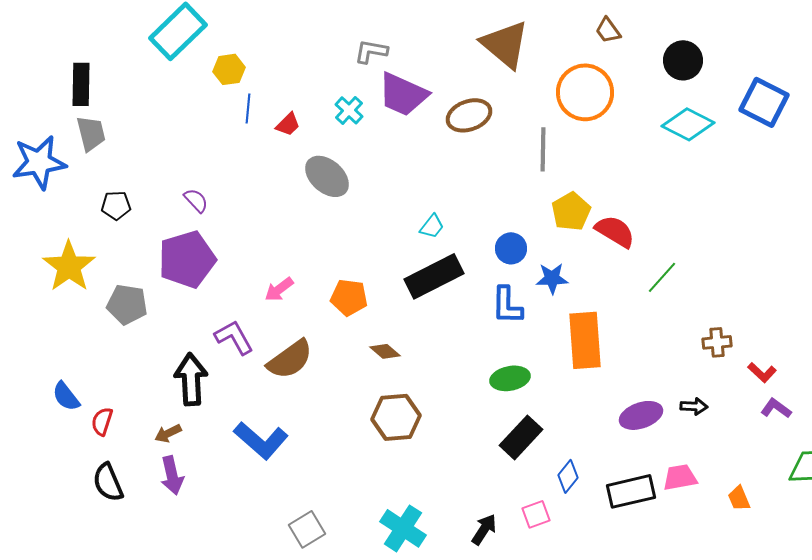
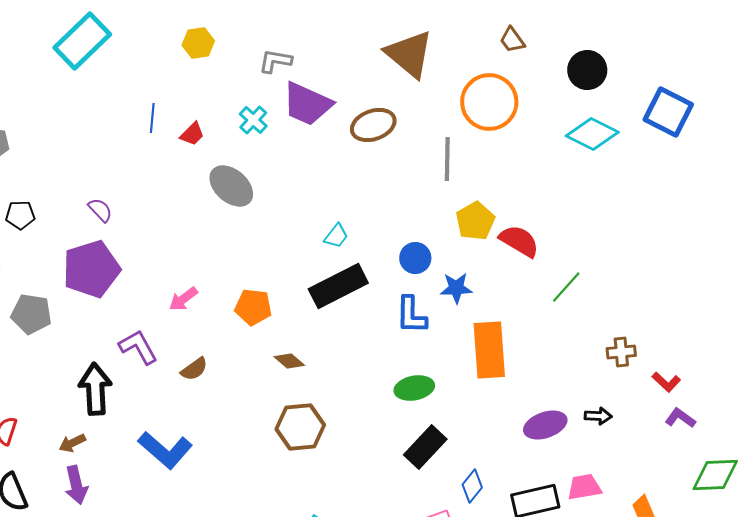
yellow hexagon: (229, 69) -> (198, 43), moved
brown semicircle: (290, 359) -> (194, 369), size x0.6

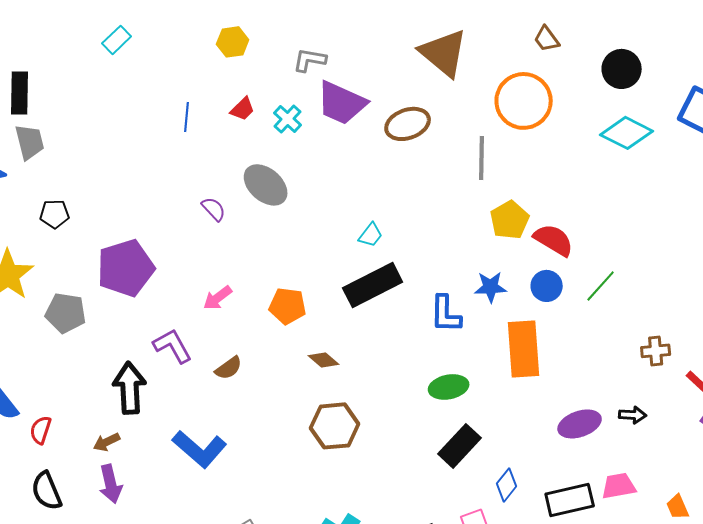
cyan rectangle: (82, 41) -> (117, 40), size x0.5
red trapezoid: (192, 134) -> (243, 109), moved
purple semicircle: (100, 210) -> (214, 209), moved
blue circle: (415, 258) -> (547, 286), moved

